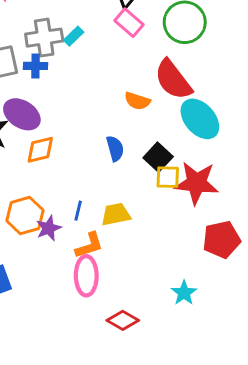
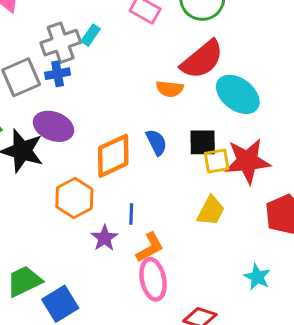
red semicircle: (173, 80) -> (202, 59), turned -81
orange diamond: (40, 150) -> (113, 156), moved, size x1.4
black square: (158, 157) -> (203, 142), turned -32
yellow trapezoid: (116, 214) -> (211, 211), moved, turned 140
orange hexagon: (25, 216) -> (74, 198), moved

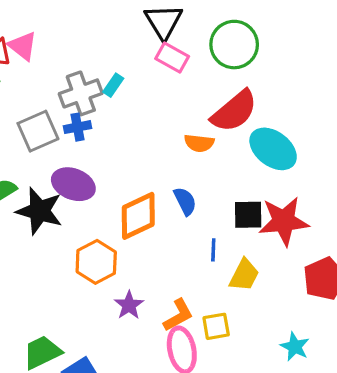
black square: (203, 142) -> (248, 215), moved
yellow square: (217, 161) -> (216, 326), moved
blue line: (131, 214) -> (213, 250), moved

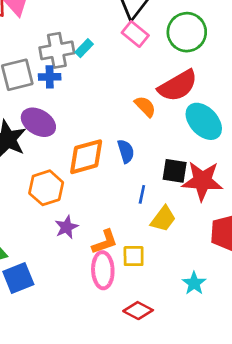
orange semicircle: (199, 143) -> (145, 106), turned -150

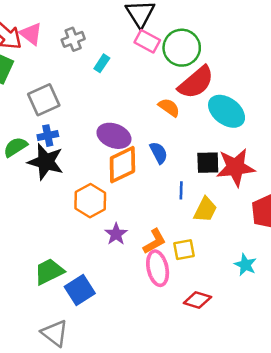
green circle: (187, 32) -> (182, 48), moved
gray cross: (57, 50) -> (73, 39), moved, size x0.7
blue cross: (50, 77) -> (48, 136), moved
purple ellipse: (38, 122) -> (114, 136), moved

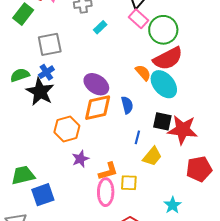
cyan ellipse: (227, 111) -> (164, 84), moved
blue cross: (48, 136) -> (46, 72), turned -35

